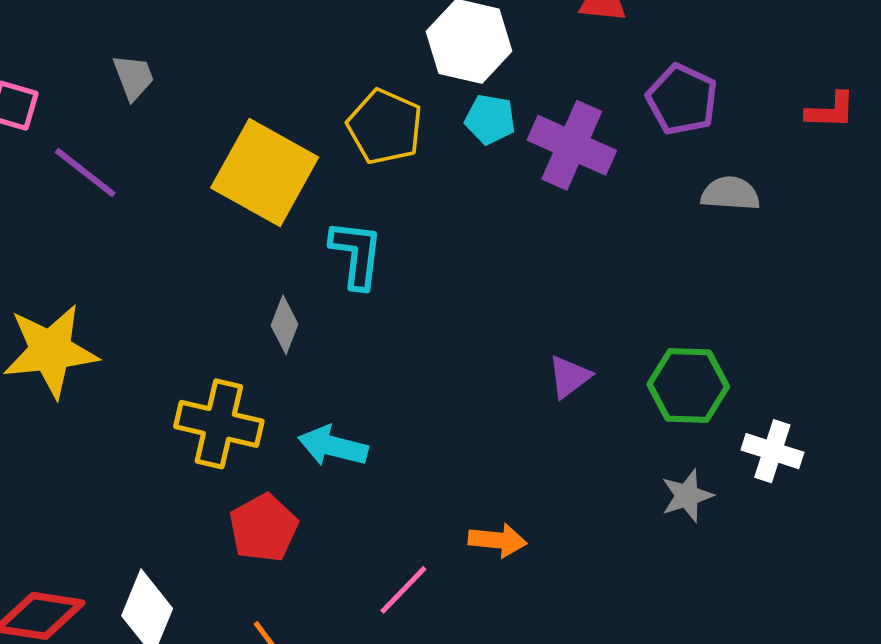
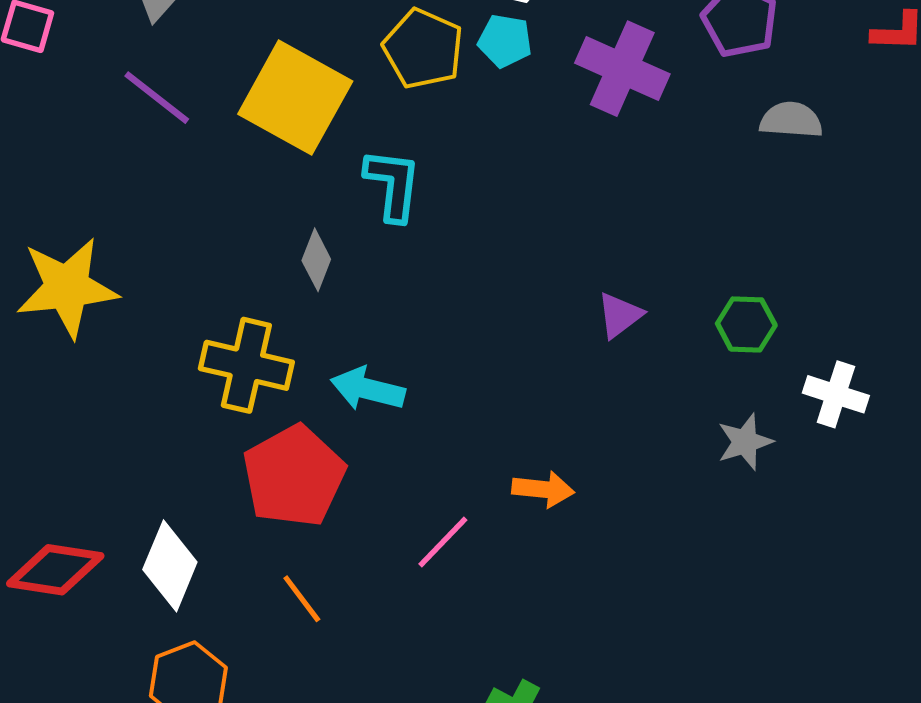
cyan pentagon: (490, 119) -> (505, 41), moved
purple line: (85, 173) -> (157, 98), moved
green hexagon: (688, 385) -> (746, 324), size x0.7
red pentagon: (263, 528) -> (294, 476), size x1.4

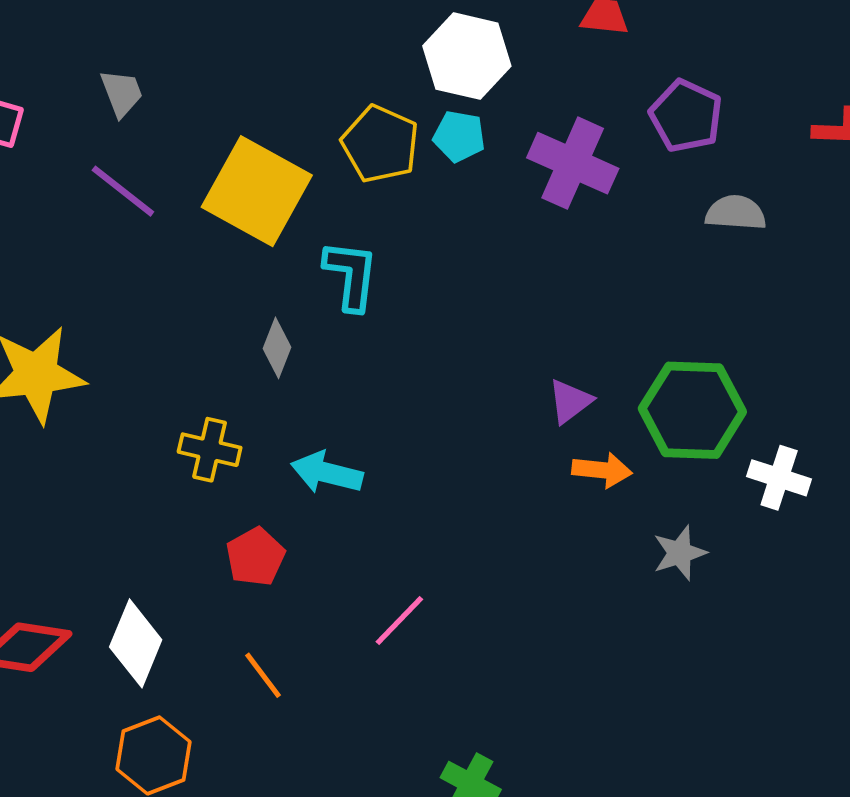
green hexagon: (746, 324) -> (692, 410), size x1.8
yellow cross: (246, 365) -> (210, 450), size x0.7
gray star: (745, 442) -> (680, 553), moved
red pentagon: (294, 476) -> (255, 557), size x0.6
orange arrow: (543, 489) -> (602, 470), moved

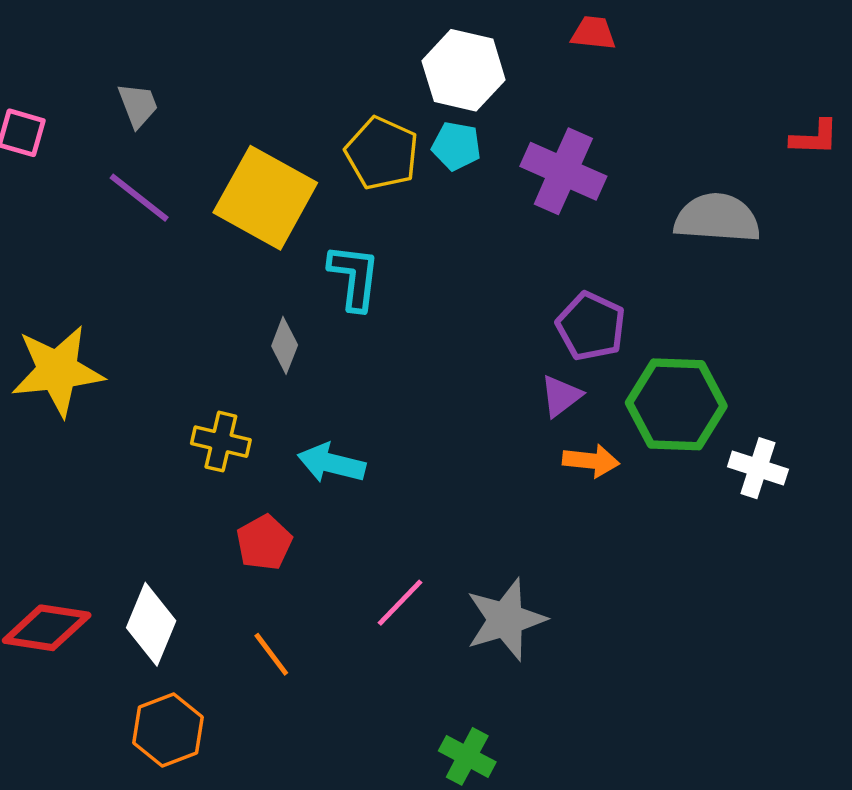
purple pentagon: (686, 116) -> (591, 326), moved
gray semicircle: (736, 213) -> (717, 218), size x1.5
gray star: (680, 553) -> (506, 619), moved, size x1.6

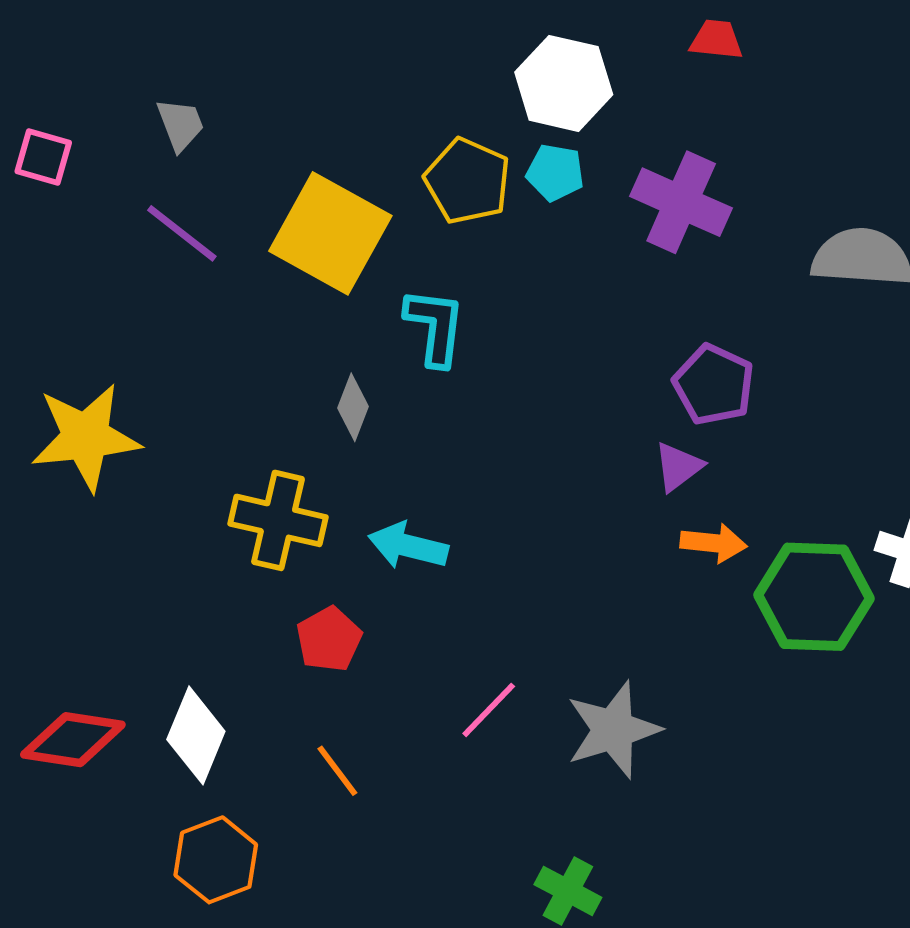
green hexagon: (676, 404) -> (814, 597), moved
yellow cross: (221, 442) -> (278, 520), size x1.4

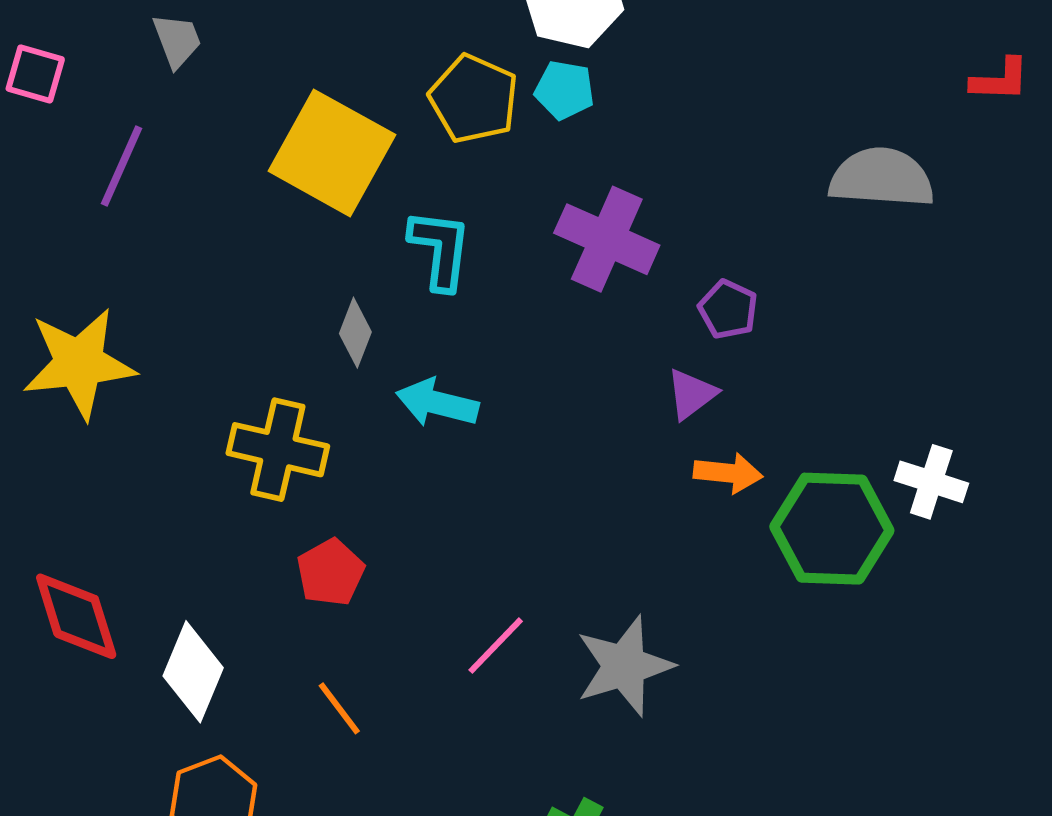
purple cross: (681, 202) -> (607, 239), moved
purple line: (182, 233) -> (121, 166), moved, turned 76
purple pentagon: (714, 385) -> (728, 309), size x0.7
cyan arrow: (408, 546) -> (437, 403), moved
red diamond: (73, 740) -> (76, 616), moved, turned 64

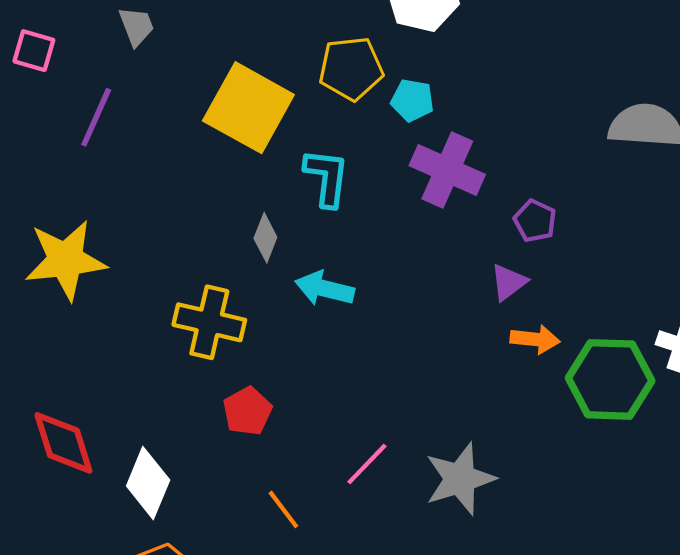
cyan pentagon: (564, 90) -> (412, 100), moved
yellow pentagon: (474, 99) -> (351, 69), turned -30
orange line: (339, 708) -> (283, 509), moved

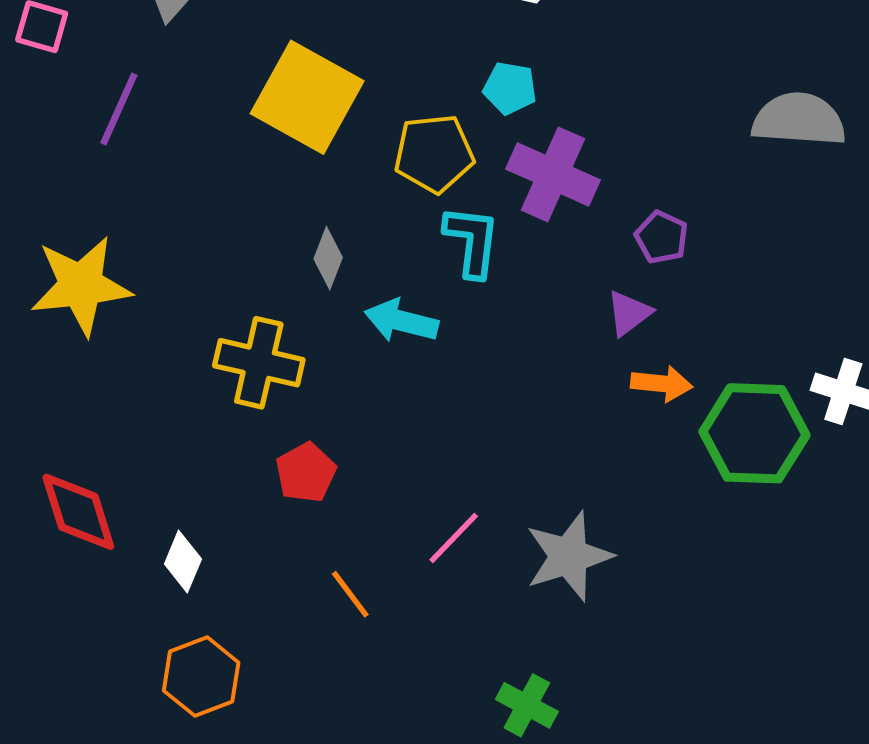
yellow pentagon: (351, 69) -> (434, 153), moved
cyan L-shape: (327, 177) -> (472, 241), moved
white diamond: (148, 483) -> (183, 561), size x0.7

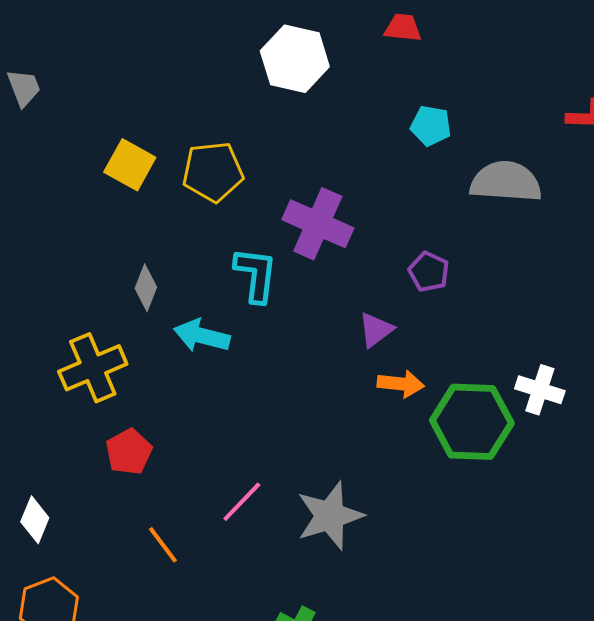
cyan pentagon: (510, 88) -> (431, 126), moved
yellow square: (307, 97) -> (130, 165), size x0.6
yellow pentagon: (434, 153) -> (213, 172), moved
purple pentagon: (662, 237) -> (429, 272), moved
yellow cross: (259, 363) -> (93, 368), turned -36

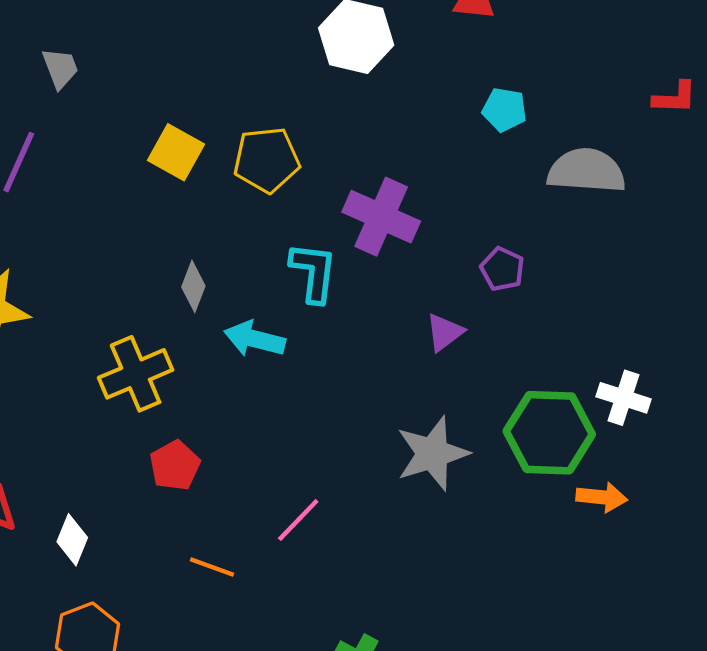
orange arrow: (401, 384) -> (602, 497), moved
gray star: (330, 516) -> (432, 453), moved
orange line: (163, 545) -> (212, 567), turned -33

